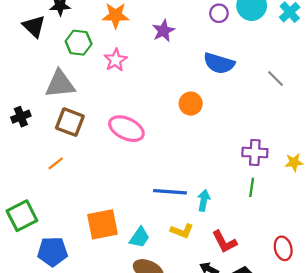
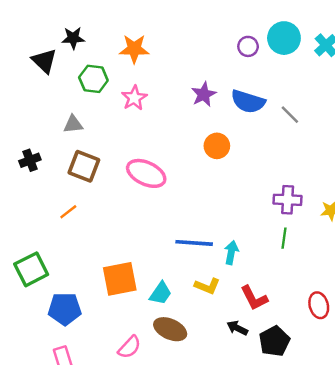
purple star: (163, 31) -> (204, 94), moved
gray line: (276, 79) -> (290, 115), moved
gray triangle: (60, 84) -> (73, 124), size x0.6

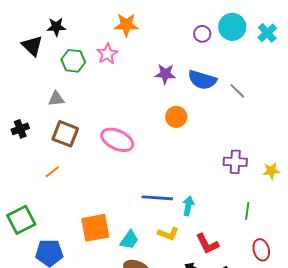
orange star: (134, 49) -> (126, 25), moved
purple star: (204, 94) -> (165, 74), turned 30
pink star: (134, 98) -> (107, 54), moved
green line: (284, 238) -> (247, 211), moved

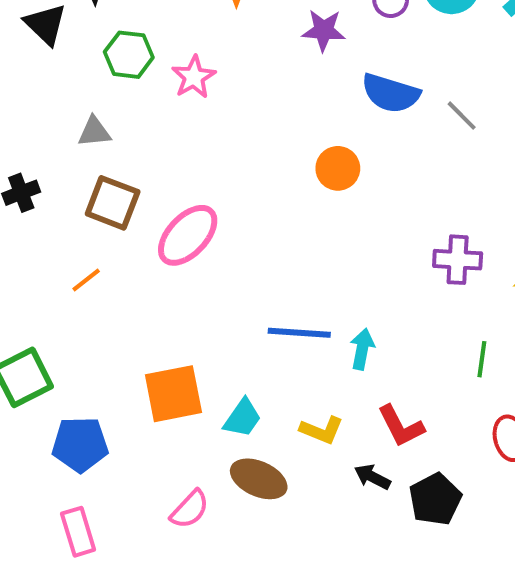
pink star: (107, 54) -> (194, 77), moved
purple star: (165, 74) -> (324, 30), moved
pink ellipse: (117, 140) -> (188, 235), moved, turned -72
yellow L-shape: (168, 234) -> (322, 430), moved

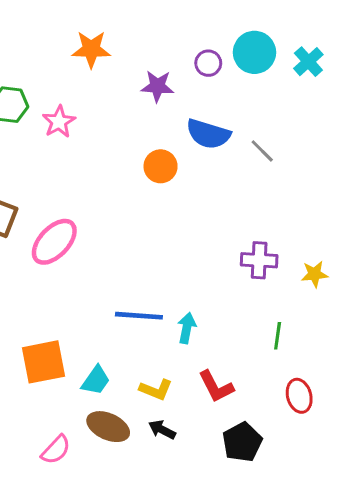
orange circle: (338, 168) -> (161, 166), moved
black arrow: (372, 477) -> (162, 430), moved

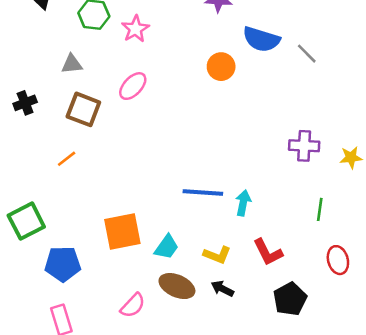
pink ellipse: (54, 242) -> (133, 86), moved, size x0.7

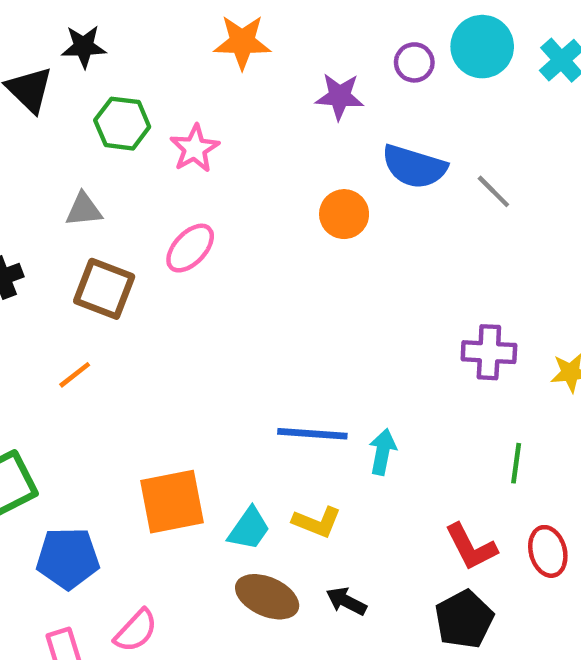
red L-shape: (268, 252) -> (471, 547), moved
yellow L-shape: (217, 255) -> (317, 522), moved
pink semicircle: (133, 305) -> (136, 631), moved

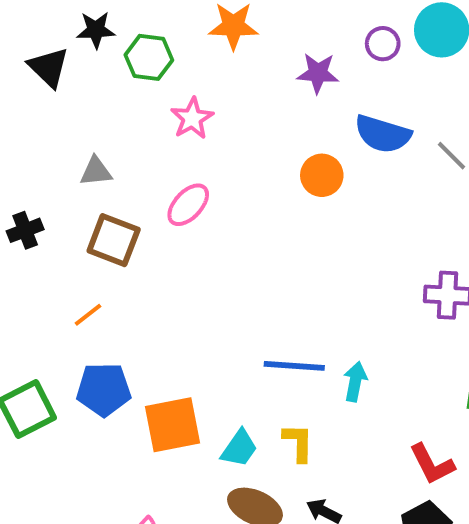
green hexagon: (122, 124) -> (149, 57), moved
yellow L-shape: (317, 522) -> (298, 442), turned -111
blue pentagon: (68, 558) -> (104, 389), moved

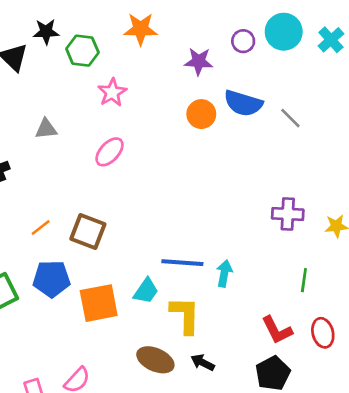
orange circle: (322, 175) -> (201, 114), moved
brown square: (114, 240) -> (88, 232), moved
yellow L-shape: (298, 442) -> (185, 315), size x1.4
cyan trapezoid: (239, 448) -> (146, 291), moved

